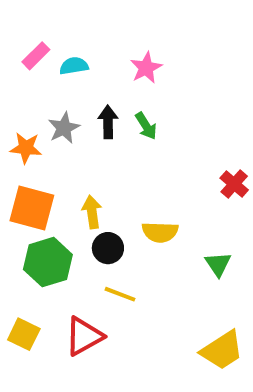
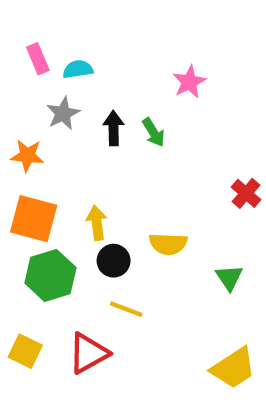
pink rectangle: (36, 56) -> (38, 59), turned -68
pink star: (146, 68) -> (189, 82), moved
gray star: (64, 128) -> (63, 113), moved

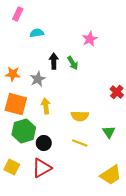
pink rectangle: (38, 59) -> (18, 14), moved, turned 48
gray star: (63, 113) -> (38, 79), moved
black circle: (114, 261) -> (44, 143), moved
yellow line: (126, 309) -> (80, 143), moved

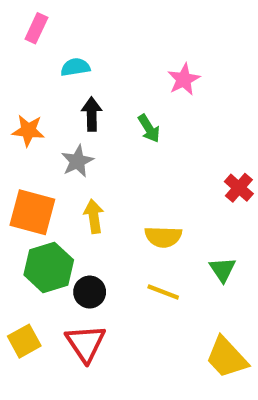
black arrow: (54, 61) -> (92, 114), moved
orange star: (13, 74) -> (28, 130), moved
yellow square: (12, 167) -> (24, 341), turned 35
red triangle: (42, 168) -> (86, 343), turned -35
yellow trapezoid: (111, 175) -> (227, 357), turned 80

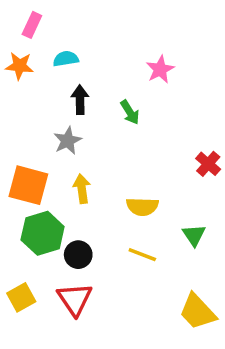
orange star: (28, 130) -> (19, 66), moved

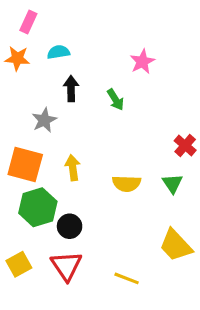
gray star: (68, 141) -> (44, 120), moved
green triangle: (194, 235) -> (172, 183), moved
yellow line: (142, 255) -> (127, 278), moved
yellow trapezoid: (198, 312) -> (176, 245), moved

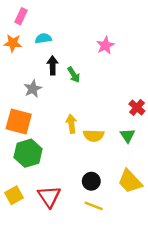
green arrow: (115, 100) -> (74, 75), moved
yellow arrow: (73, 168) -> (71, 124), moved
black circle: (70, 226) -> (91, 181), moved

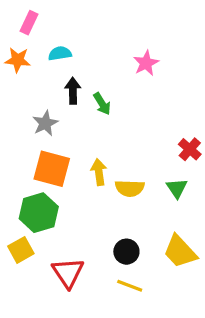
orange square: (19, 122) -> (52, 169), moved
yellow square: (14, 195) -> (21, 250), moved

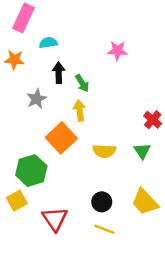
pink rectangle: (29, 23) -> (23, 18), size x1.5
orange star: (18, 60) -> (14, 60), moved
pink star: (146, 63) -> (117, 51), turned 30
orange square: (52, 169) -> (61, 138), moved, turned 32
yellow arrow: (99, 172) -> (80, 111), moved

